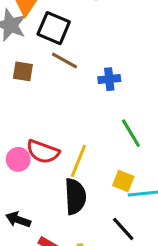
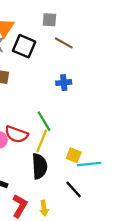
brown line: (64, 61) -> (64, 43), moved
green line: (131, 133) -> (44, 121), moved

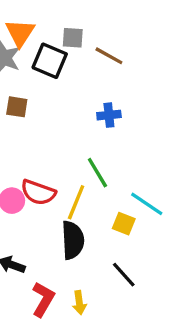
gray square: (49, 20) -> (73, 38), moved
green line: (44, 121) -> (97, 173), moved
cyan line: (89, 164) -> (147, 204), moved, turned 40

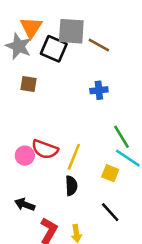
gray square: (73, 38) -> (71, 31), size x1.6
green line: (97, 173) -> (122, 137), moved
black semicircle: (73, 240) -> (71, 186), size x0.7

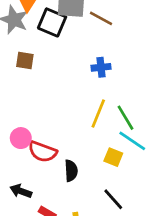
red semicircle: (45, 149) -> (43, 152), moved
yellow line: (74, 157) -> (98, 114), moved

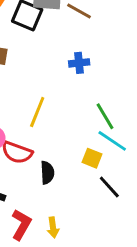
yellow line: (98, 114) -> (37, 112), moved
black line: (113, 199) -> (109, 187), moved

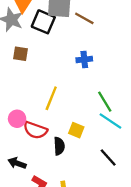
yellow square: (92, 158) -> (76, 130), moved

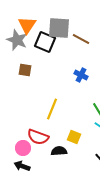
blue cross: (84, 59) -> (81, 75), turned 32
pink circle: (17, 119) -> (23, 148), moved
black semicircle: (59, 146) -> (59, 151), turned -91

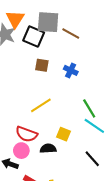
brown square: (25, 70) -> (42, 65), moved
yellow line: (52, 109) -> (41, 105), turned 35
pink circle: (23, 148) -> (21, 151), moved

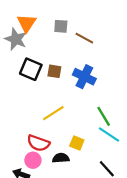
gray square: (48, 22) -> (61, 26), size x0.6
black square: (34, 36) -> (31, 69), moved
blue cross: (71, 70) -> (84, 77), size x1.5

